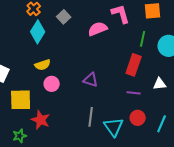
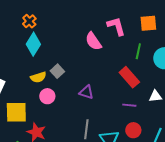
gray square: (64, 17) -> (57, 71), moved
pink semicircle: (98, 29) -> (93, 41), turned -102
red rectangle: (134, 65) -> (129, 77), turned -60

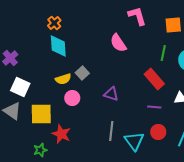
pink L-shape: (116, 26) -> (137, 16), moved
cyan diamond: (33, 44) -> (58, 46), turned -35

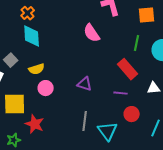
gray square: (82, 73) -> (11, 60), moved
purple line: (154, 107) -> (121, 93), moved
red circle: (158, 132) -> (132, 114), moved

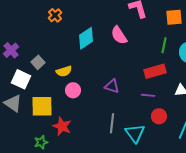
cyan diamond: (32, 36) -> (86, 38), moved, turned 60
red rectangle: (128, 69) -> (155, 71), turned -65

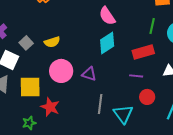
cyan diamond: (86, 38) -> (107, 43), moved
yellow semicircle: (64, 71) -> (52, 42), moved
purple triangle: (112, 86) -> (89, 74), moved
pink circle: (73, 90) -> (61, 71), size x1.5

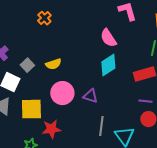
purple line: (136, 76) -> (145, 101), moved
red star: (50, 107) -> (51, 129), turned -30

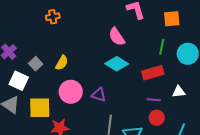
orange cross: (44, 18) -> (53, 17), turned 32
yellow semicircle: (53, 64) -> (62, 63), turned -42
cyan diamond: (108, 65) -> (117, 64), turned 65

